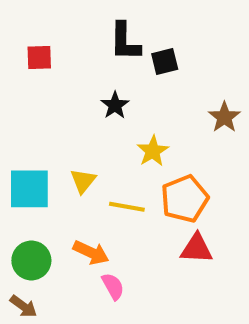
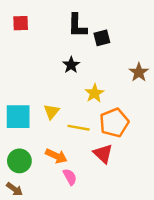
red square: (39, 58) -> (21, 23), moved
red triangle: (197, 249) -> (103, 154), moved, turned 40

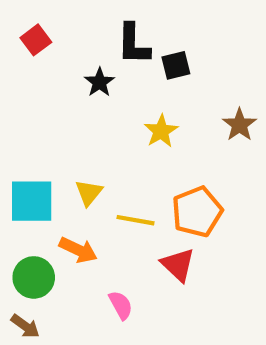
red square: (21, 23) -> (36, 40), turned -35
black star: (71, 65) -> (99, 82), moved
yellow star: (94, 93) -> (161, 131), moved
orange arrow: (56, 156) -> (78, 250), moved

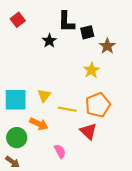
brown star: (239, 125) -> (107, 46), moved
yellow star: (161, 131) -> (91, 70), moved

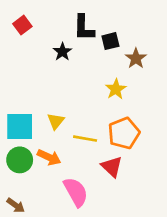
green circle: (17, 138) -> (20, 160), moved
pink semicircle: (60, 151) -> (76, 192), size x1.6

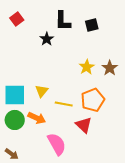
black square: (110, 41) -> (92, 25), moved
brown star: (136, 58) -> (110, 68), moved

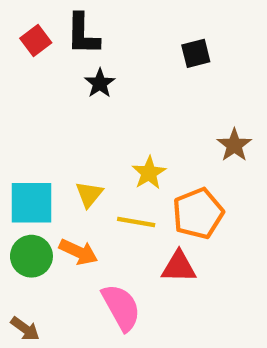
black L-shape: (63, 21) -> (83, 34), moved
yellow star: (87, 67) -> (149, 173), moved
red triangle: (84, 125) -> (179, 267), turned -42

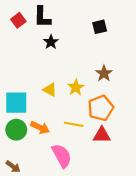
brown star: (234, 145) -> (104, 73), moved
yellow triangle: (89, 194) -> (50, 90), moved, turned -40
yellow line: (136, 222) -> (74, 124), moved
red triangle: (179, 267) -> (102, 135), moved

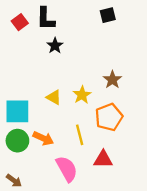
black square: (100, 27) -> (108, 15), moved
yellow line: (74, 124) -> (80, 135), turned 66
red triangle: (102, 135) -> (103, 159), moved

